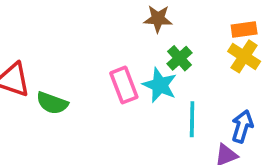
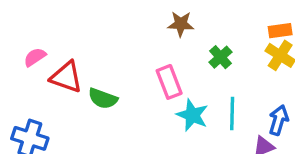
brown star: (158, 19) -> (181, 24), moved
cyan star: (160, 85) -> (192, 115), moved

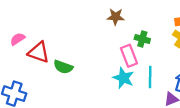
green cross: (221, 57) -> (142, 39), turned -32
pink rectangle: (169, 82) -> (129, 56), moved

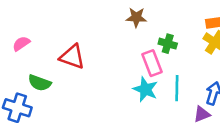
red triangle: (39, 52) -> (72, 57), moved
green semicircle: (63, 67) -> (40, 83), moved

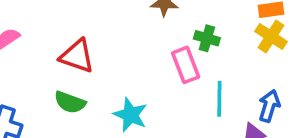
green semicircle: (40, 83) -> (70, 102), moved
cyan star: (145, 89) -> (130, 115), moved

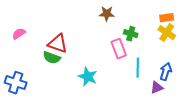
green semicircle: (70, 102) -> (52, 58), moved

